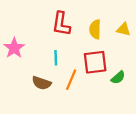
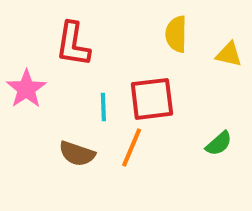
red L-shape: (61, 24) -> (73, 44), moved
yellow semicircle: (95, 29) -> (176, 34), moved
red square: (95, 62) -> (152, 99), moved

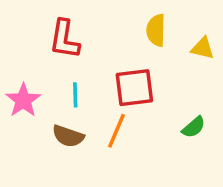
pink star: (26, 89) -> (23, 100), moved
cyan line: (103, 107) -> (75, 95), moved

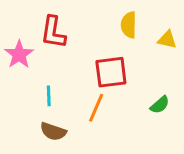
cyan line: (75, 95) -> (49, 96), moved
pink star: (23, 100) -> (19, 54), moved
brown semicircle: (68, 136) -> (53, 131), moved

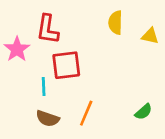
red square: (111, 72) -> (66, 65), moved
green semicircle: (160, 105) -> (143, 112), moved
orange line: (96, 108) -> (86, 113), moved

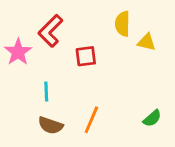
red L-shape: (48, 29) -> (50, 31), turned 36
yellow triangle: (150, 36) -> (147, 42), moved
red square: (66, 65) -> (86, 56), moved, size x0.7

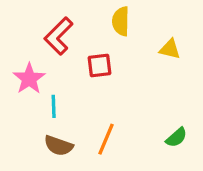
yellow semicircle: (123, 24) -> (121, 21), moved
pink star: (18, 52) -> (29, 79), moved

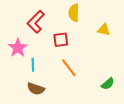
orange line: (106, 139) -> (69, 68), moved, turned -60

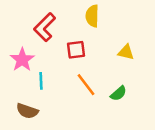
yellow triangle: (104, 30) -> (126, 52), moved
green semicircle: (108, 84) -> (118, 93), moved
brown semicircle: (36, 89) -> (27, 111), moved

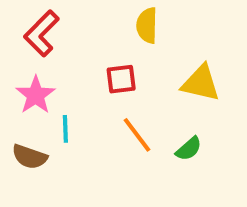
red L-shape: (45, 27) -> (42, 33), moved
yellow triangle: (126, 52) -> (201, 83), size x1.5
brown semicircle: (27, 111) -> (30, 157), moved

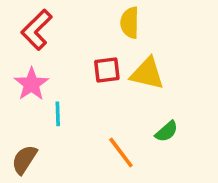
yellow triangle: (201, 83) -> (147, 74), moved
orange line: (137, 135) -> (121, 153), moved
brown semicircle: (30, 157) -> (24, 160), moved, turned 104

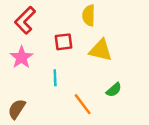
red square: (107, 70) -> (63, 42), moved
cyan line: (58, 114) -> (55, 78), moved

